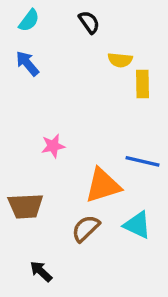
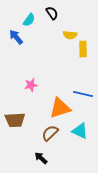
cyan semicircle: (29, 20) -> (29, 20), moved
black arrow: (41, 271) -> (41, 158), moved

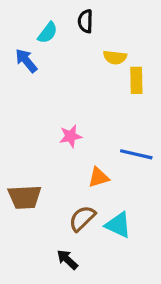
black semicircle: (52, 13) -> (85, 21), turned -144
pink star: (31, 85) -> (71, 136), moved
orange triangle: (60, 108) -> (99, 177), size x0.6
cyan triangle: (80, 131) -> (118, 225), moved

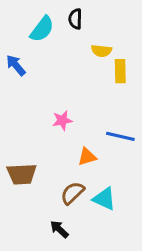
cyan semicircle: (48, 33) -> (42, 29), size x1.4
blue arrow: (26, 61) -> (16, 65), moved

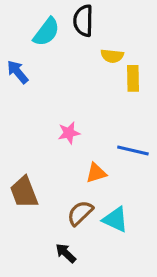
black semicircle: (75, 19) -> (83, 21), size x1.4
brown trapezoid: (22, 174) -> (24, 192), turned 72

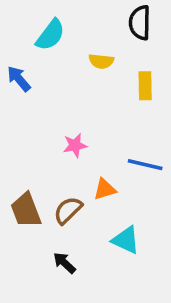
black semicircle: (83, 21) -> (140, 23), moved
yellow semicircle: (112, 56) -> (101, 61), moved
brown semicircle: (80, 213) -> (68, 210), moved
black arrow: (66, 253) -> (64, 263), moved

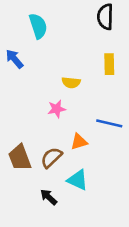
cyan semicircle: (50, 35) -> (38, 26), turned -55
yellow semicircle: (101, 61) -> (71, 83), moved
cyan triangle: (126, 240) -> (78, 180), moved

